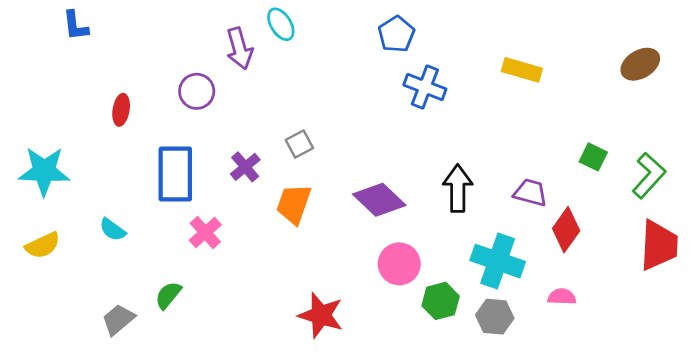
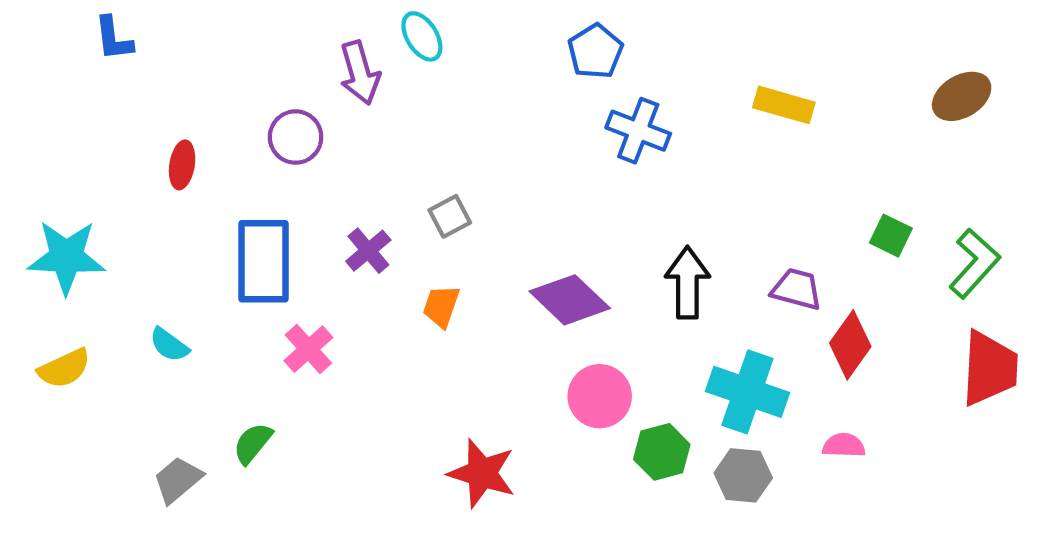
orange trapezoid: (294, 204) -> (441, 306), size x0.7

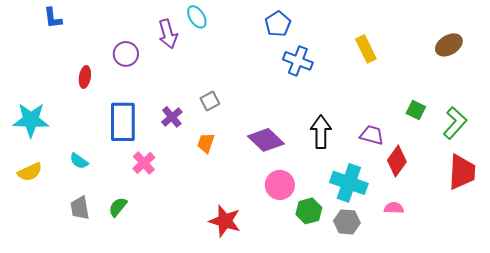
yellow rectangle: (784, 105) -> (366, 49), turned 48
purple circle: (296, 137) -> (126, 54), moved
gray trapezoid: (178, 480) -> (80, 208), moved, turned -60

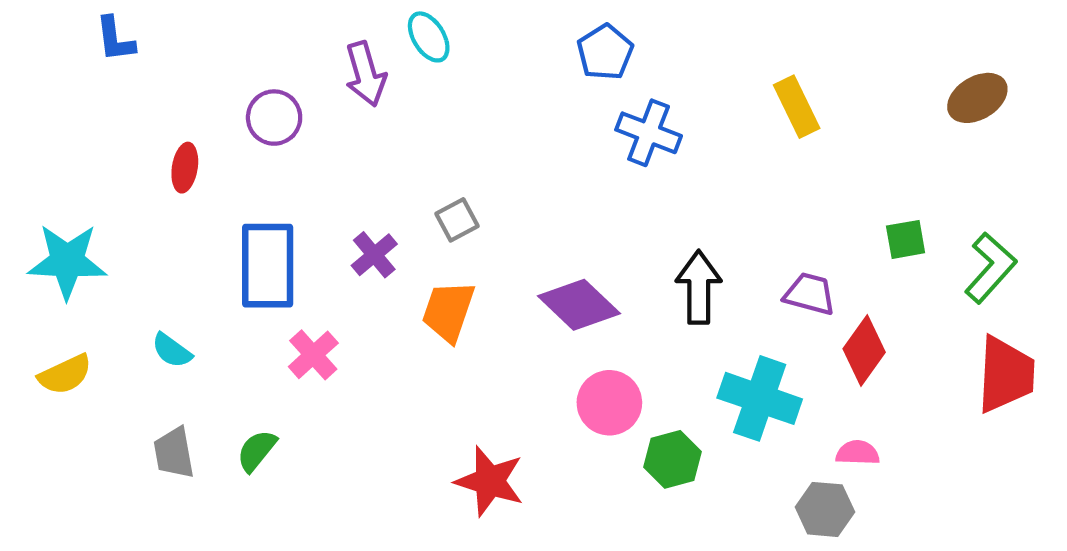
green square: (416, 110) -> (906, 239), turned -36
orange trapezoid: (206, 143) -> (448, 311), size x1.4
gray hexagon: (347, 222) -> (825, 509), moved

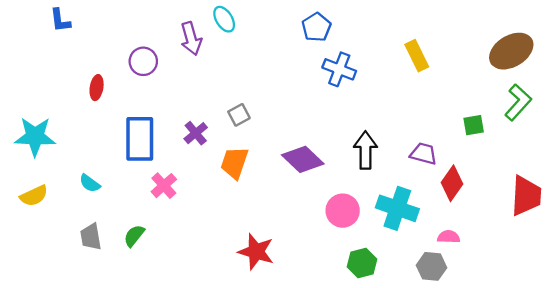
brown ellipse: (977, 98) -> (511, 51), size x1.4
green L-shape: (990, 268) -> (518, 102), moved
pink circle: (609, 403) -> (343, 211), moved
green hexagon: (673, 459) -> (362, 263), moved

